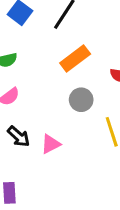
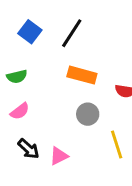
orange rectangle: (75, 58) -> (82, 75), turned 52

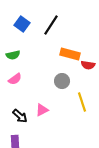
orange rectangle: (82, 75) -> (70, 54), moved
black arrow: (28, 149) -> (20, 116), moved

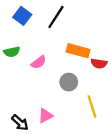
pink semicircle: (15, 79) -> (39, 62), moved

